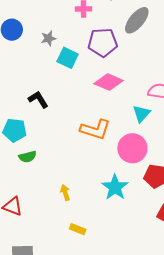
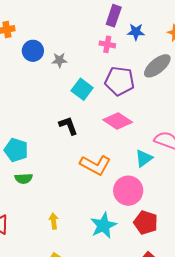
gray star: (48, 38) -> (59, 60), moved
black L-shape: (38, 100) -> (68, 126), moved

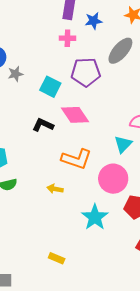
gray star: (59, 60) -> (15, 74), moved
pink diamond: (118, 121) -> (75, 115), moved, turned 32
black L-shape: (68, 126) -> (43, 125), turned -35
yellow arrow: (54, 221) -> (55, 189), moved, turned -63

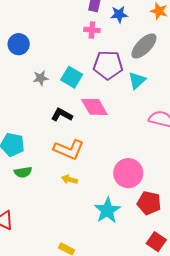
gray star: (15, 74) -> (41, 78), moved
cyan triangle: (123, 144) -> (137, 80), moved
orange L-shape: (76, 159) -> (69, 149), moved

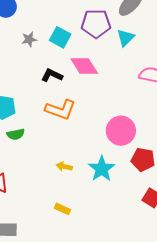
yellow arrow: (70, 179) -> (64, 167), moved

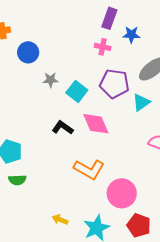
gray star: (29, 39) -> (51, 80), moved
orange L-shape: (60, 110) -> (89, 169), moved

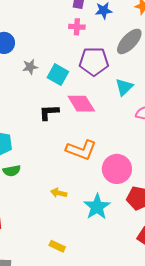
cyan triangle: (141, 102) -> (124, 87), moved
black L-shape: (63, 128) -> (49, 112), turned -30
yellow arrow: (60, 220) -> (59, 193), moved

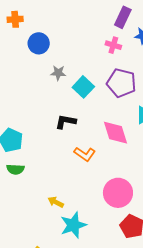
pink diamond: (81, 104) -> (115, 133), moved
orange L-shape: (81, 150) -> (85, 154), moved, size x0.7
cyan star: (97, 207) -> (73, 225), moved

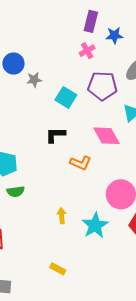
pink cross: (113, 45) -> (87, 51), turned -35
gray star: (58, 73) -> (34, 80), moved
yellow arrow: (56, 202) -> (62, 216), turned 70
cyan star: (73, 225) -> (95, 225), moved

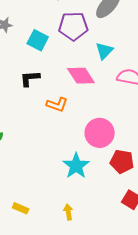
yellow arrow: (62, 216) -> (68, 212), moved
yellow rectangle: (58, 269) -> (21, 208), moved

